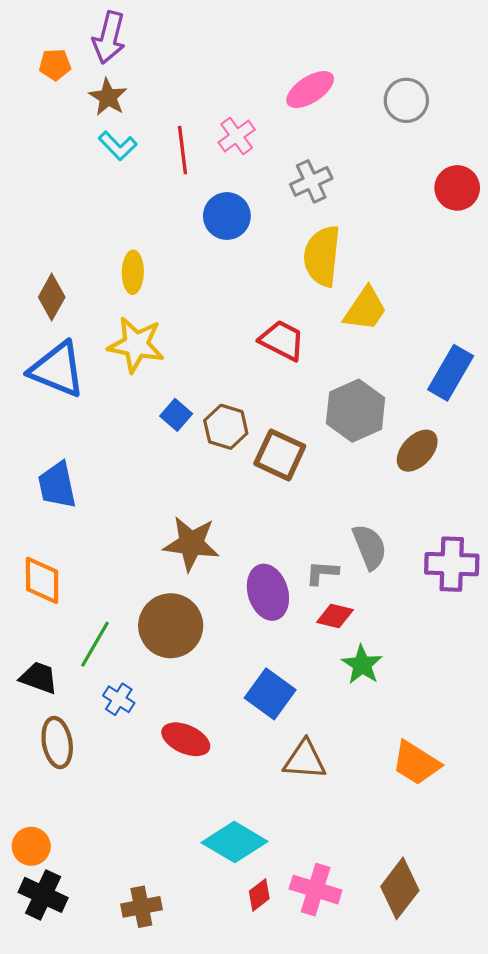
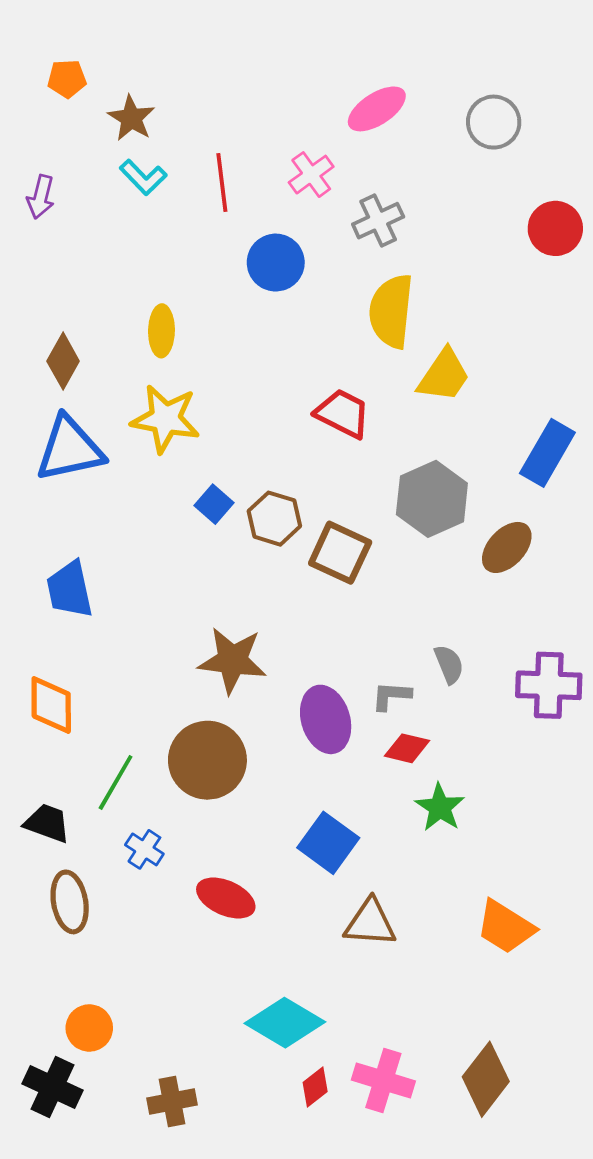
purple arrow: (109, 38) -> (41, 197), moved, size x0.7
pink cross: (237, 136) -> (311, 175), moved
blue triangle: (57, 370) -> (70, 449), turned -34
gray semicircle: (370, 547) -> (449, 664), size x0.7
orange circle: (31, 846) -> (89, 1028), moved

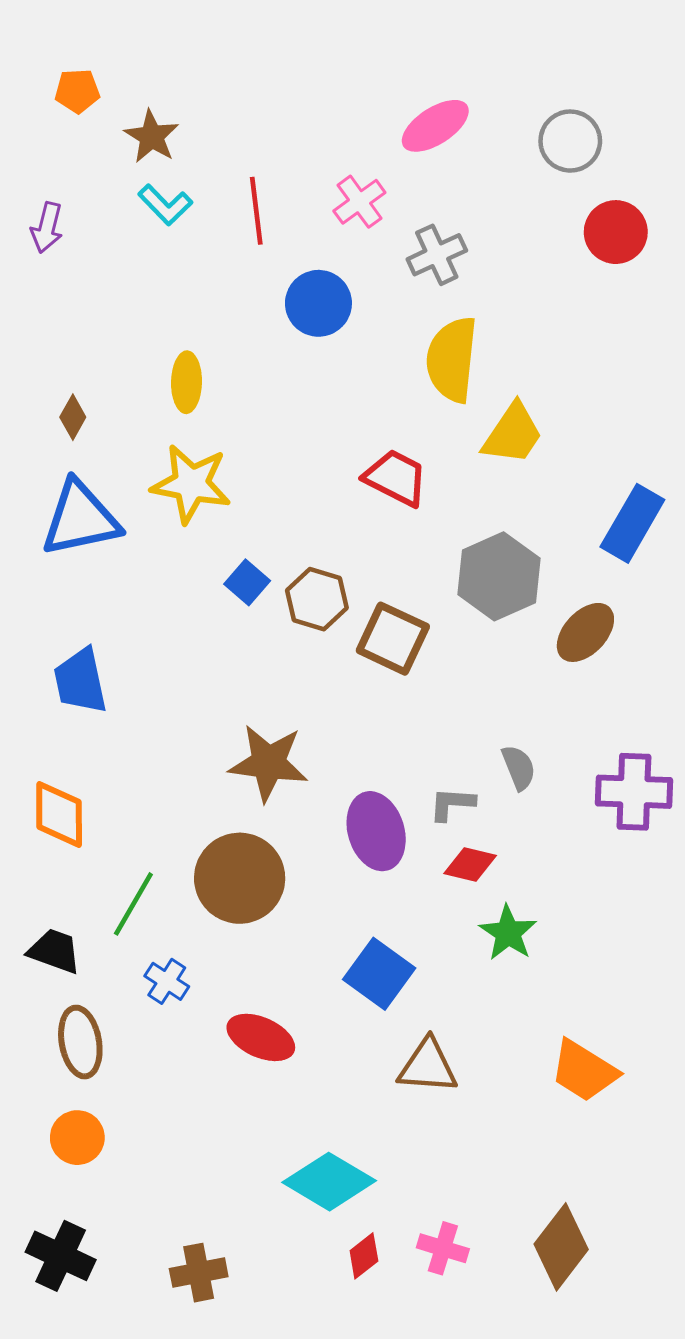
red circle: (555, 228) -> (616, 232), moved
brown diamond: (63, 361) -> (73, 417), size x0.7
orange circle: (89, 1028) -> (77, 1138), moved
pink cross: (383, 1080) -> (443, 1248), size x0.7

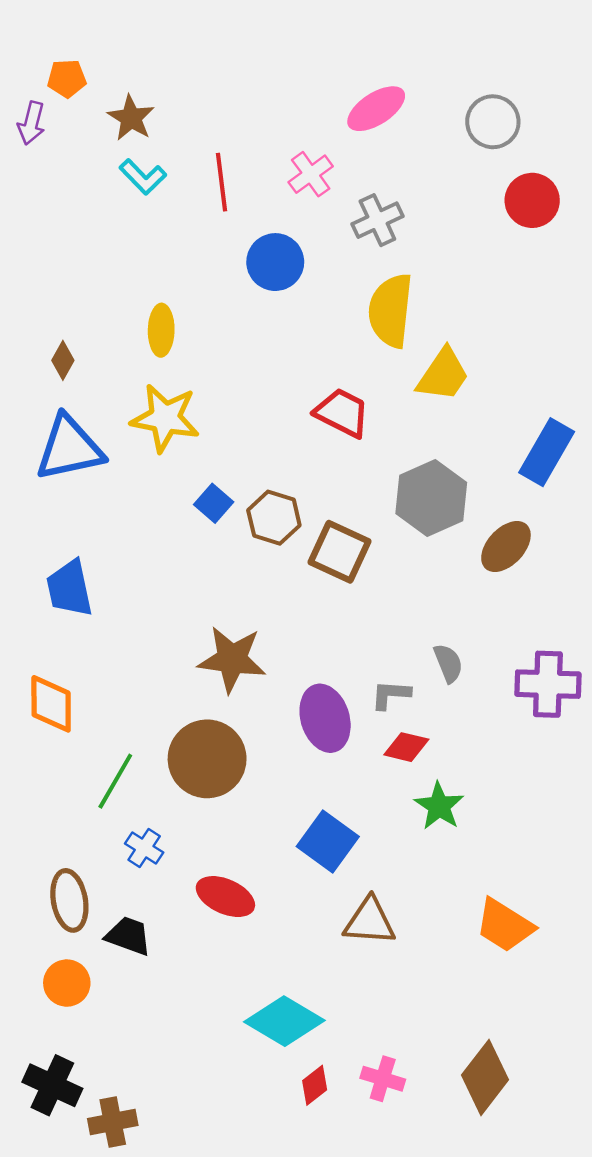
purple arrow: (47, 227) -> (31, 123), moved
black trapezoid: (55, 951) -> (128, 936), moved
brown cross: (199, 1273) -> (113, 1122), moved

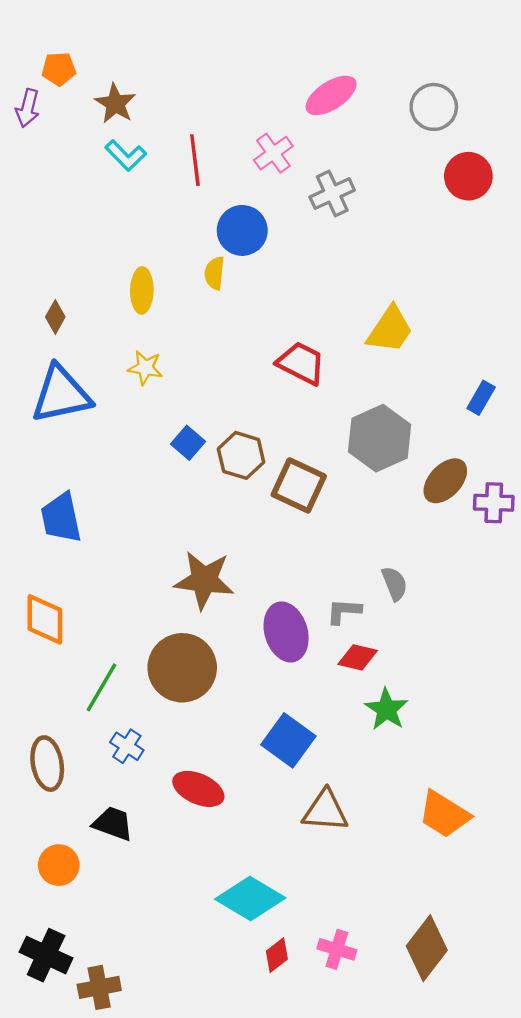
yellow semicircle: (391, 311) -> (215, 273), moved, size x0.5
yellow star: (165, 418) -> (145, 368), size x0.6
blue rectangle: (547, 452) -> (481, 398), size x0.6
purple cross: (548, 684) -> (494, 503), moved, size x0.7
brown ellipse: (69, 900) -> (47, 764), moved

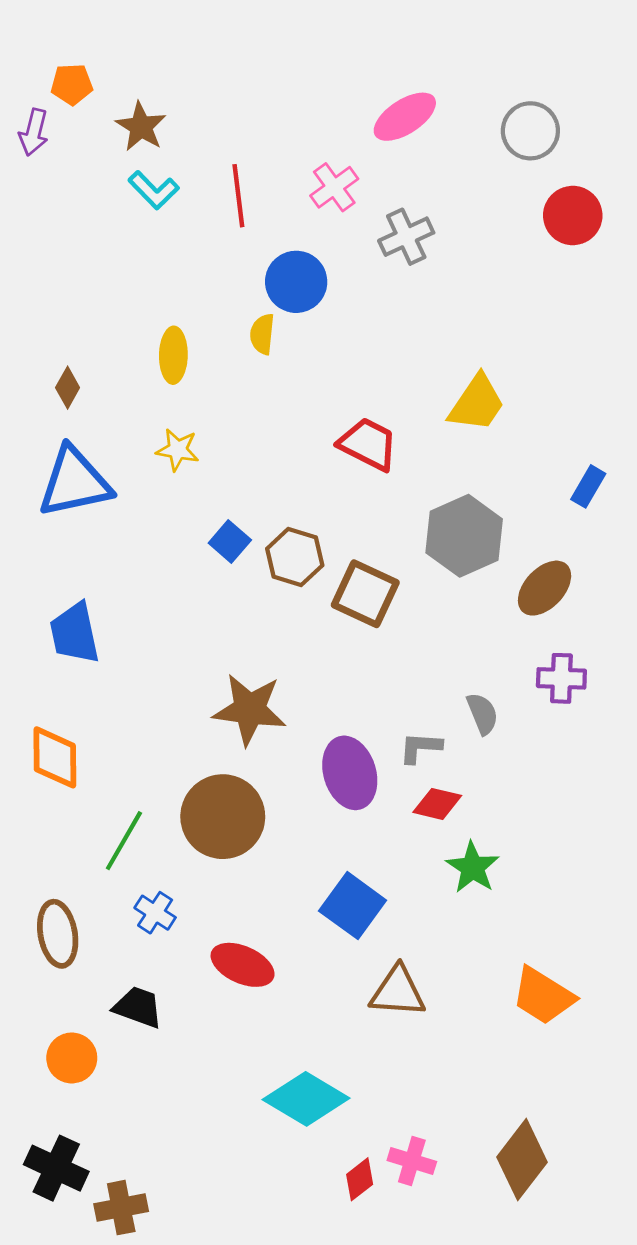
purple cross: (494, 503) -> (561, 678), moved
red diamond: (277, 955) -> (360, 1179), moved

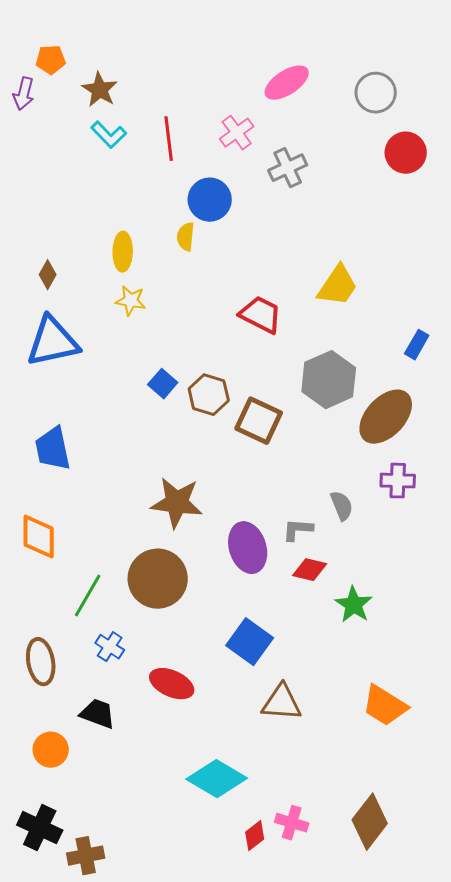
yellow star: (178, 450) -> (131, 301), moved
brown ellipse: (545, 588) -> (386, 417), size x1.4
green star: (473, 867) -> (354, 605), moved

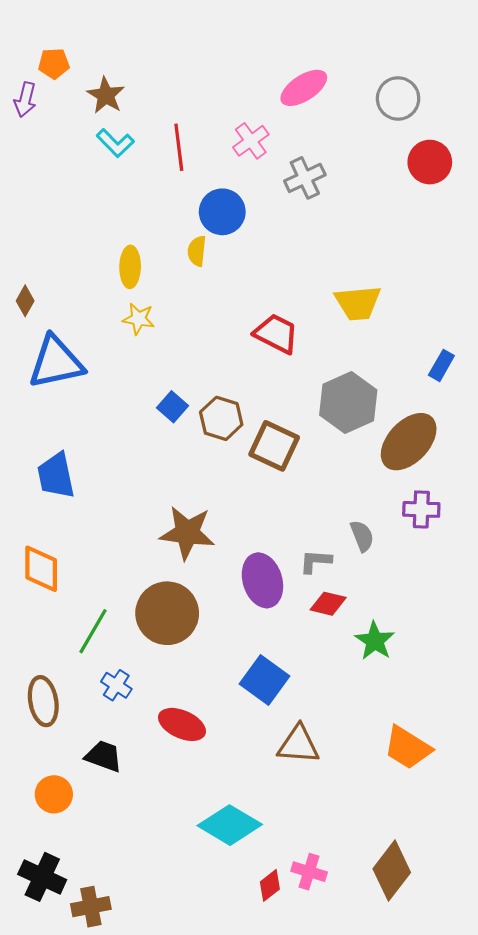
brown diamond: (48, 275) -> (25, 301), moved
yellow trapezoid: (338, 286) -> (358, 303), turned 51

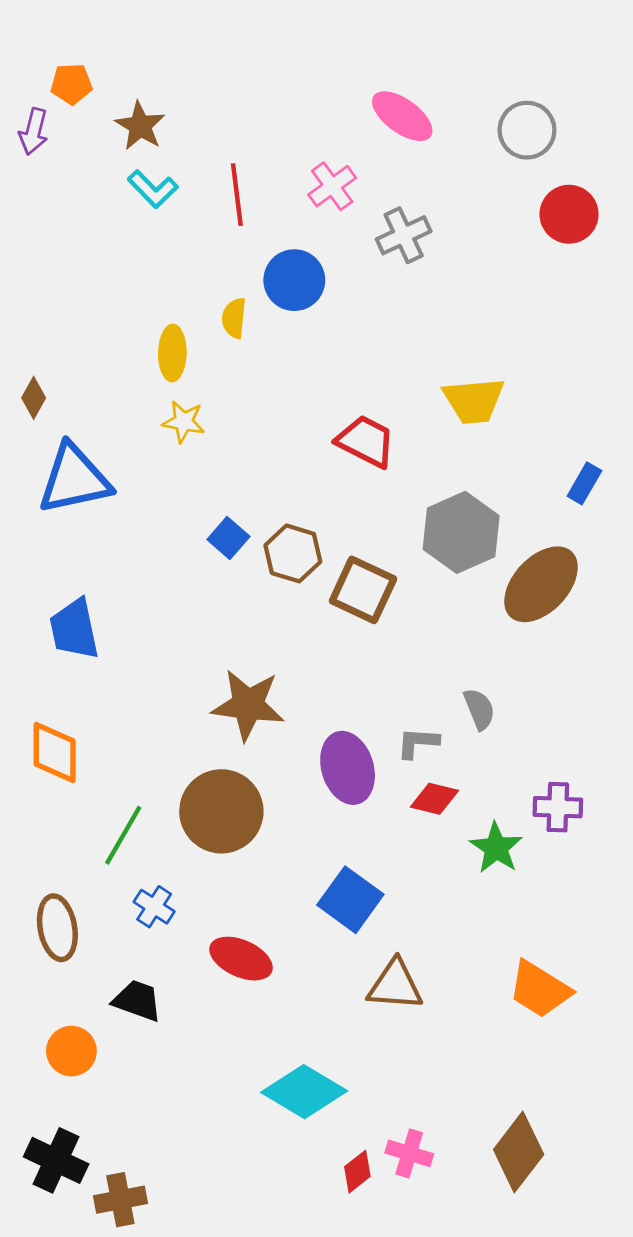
pink ellipse: (304, 88) -> (402, 116), turned 69
yellow semicircle: (197, 251) -> (234, 318), moved
purple cross: (421, 509) -> (558, 807), moved

